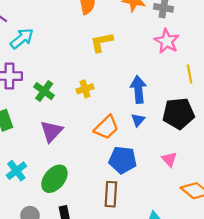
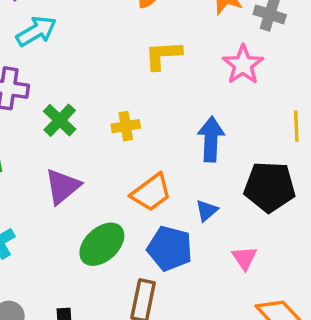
pink star: (167, 41) -> (243, 65), moved
blue triangle: (138, 120) -> (207, 211), moved
green ellipse: (54, 179) -> (102, 244), moved

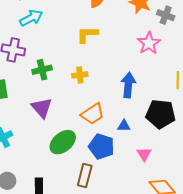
yellow L-shape: (163, 55) -> (87, 34), moved
green cross: (60, 120) -> (42, 70), turned 30
purple triangle: (62, 186) -> (42, 108), turned -35
blue triangle: (207, 211) -> (124, 126), turned 40

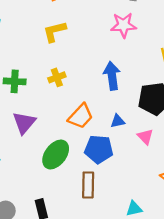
pink star: (149, 43) -> (123, 25), turned -30
green cross: (42, 70) -> (15, 81), turned 30
purple triangle: (42, 108) -> (24, 123), turned 35
pink triangle: (144, 154) -> (145, 137), moved

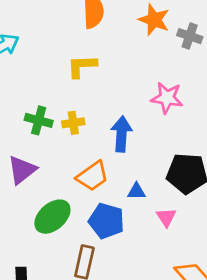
pink star: (123, 25) -> (167, 98), moved
blue arrow: (112, 76) -> (122, 134), moved
green cross: (15, 81) -> (39, 120), moved

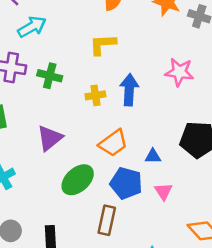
green cross: (39, 120) -> (50, 76), moved
blue arrow: (122, 134) -> (129, 90), moved
pink triangle: (166, 217) -> (163, 191), moved

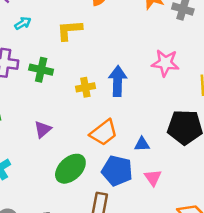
cyan arrow: (32, 27) -> (23, 23), size x0.6
yellow L-shape: (103, 44) -> (69, 30), moved
purple triangle: (50, 138) -> (43, 129), size x0.7

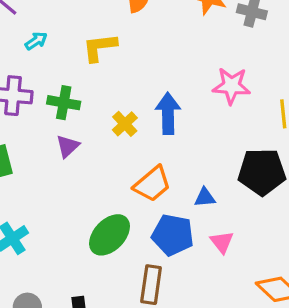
yellow cross: (85, 87) -> (125, 124), turned -30
purple triangle: (43, 129) -> (68, 146), moved

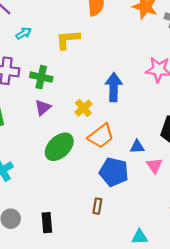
yellow cross: (125, 124) -> (83, 108), moved
green ellipse: (110, 235) -> (59, 147), moved
pink triangle: (222, 242) -> (154, 166), moved
brown rectangle: (151, 285) -> (97, 206), size x0.6

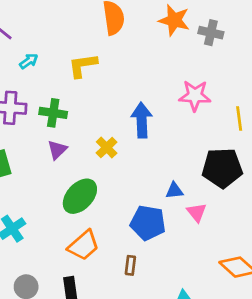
orange trapezoid: (101, 136) -> (84, 245), moved

